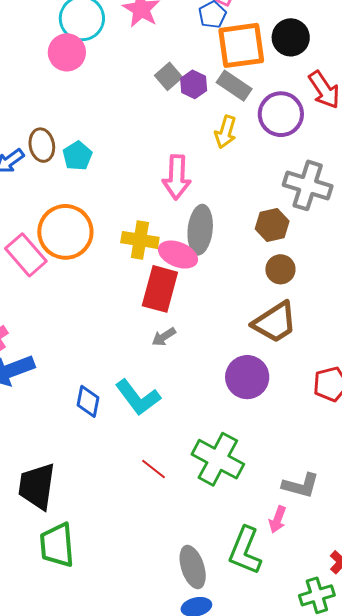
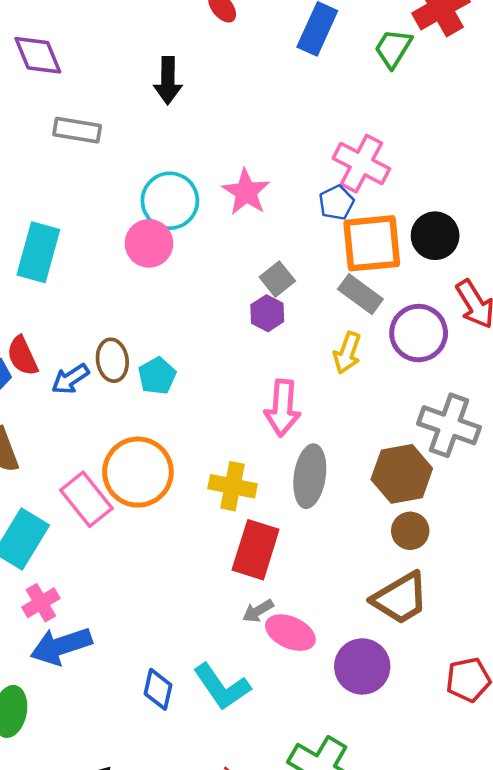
purple hexagon: (194, 84) -> (267, 313), moved
brown hexagon: (272, 225) -> (402, 474), size x1.4
pink ellipse: (178, 255) -> (290, 633), moved

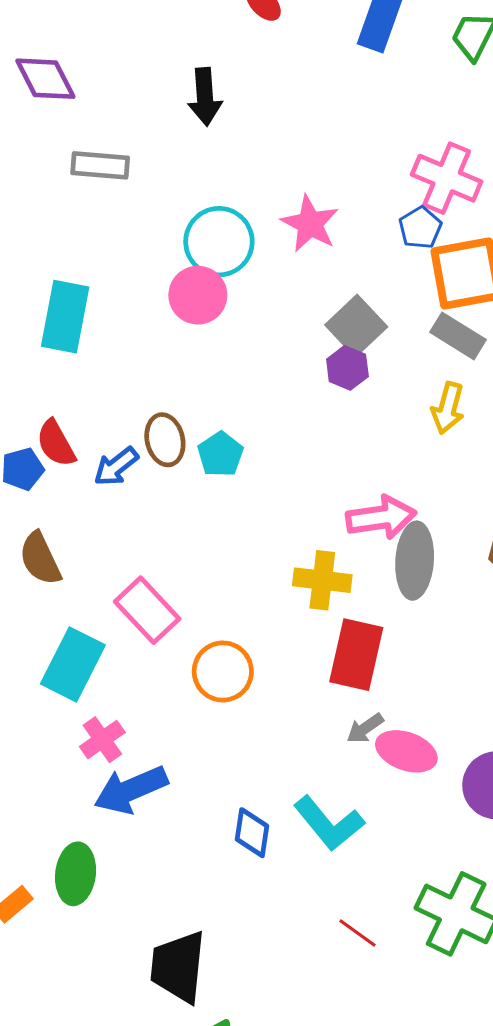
gray square: (277, 279) -> (356, 326), size x1.4
pink arrow: (283, 408) -> (381, 517), moved, turned -98
orange circle: (138, 472) -> (223, 671), moved, size x0.7

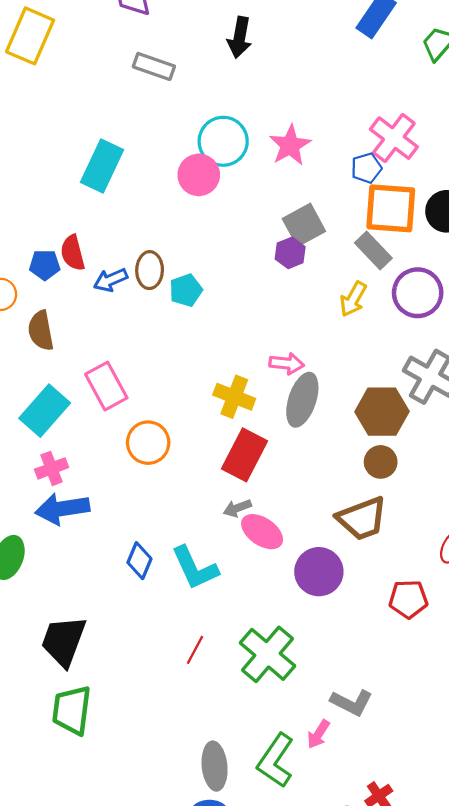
pink arrow: (381, 517) -> (287, 364), size x0.7
red line: (358, 933) -> (195, 650), turned 68

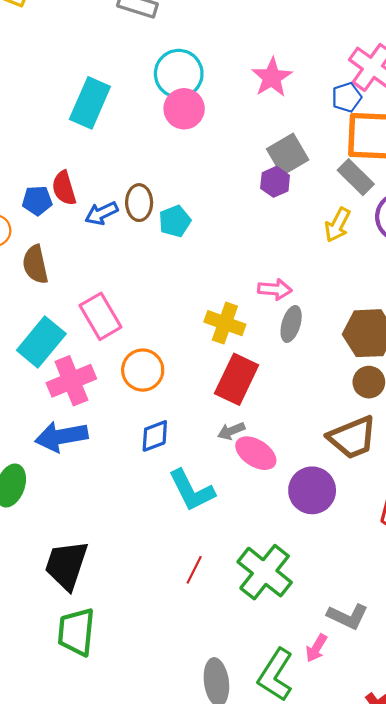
cyan circle: (223, 141) -> (179, 74), moved
gray ellipse: (302, 400) -> (291, 324), size x0.7
pink cross: (52, 468) -> (71, 381), moved, size x1.5
blue diamond: (139, 561) -> (155, 436), moved, turned 48

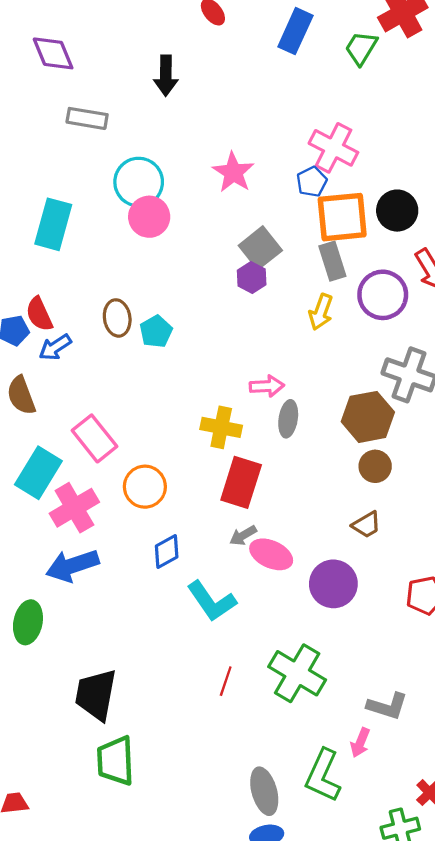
gray rectangle: (356, 177) -> (332, 261), turned 36
blue arrow: (102, 213) -> (55, 347), moved
brown trapezoid: (352, 438) -> (366, 525), size x0.6

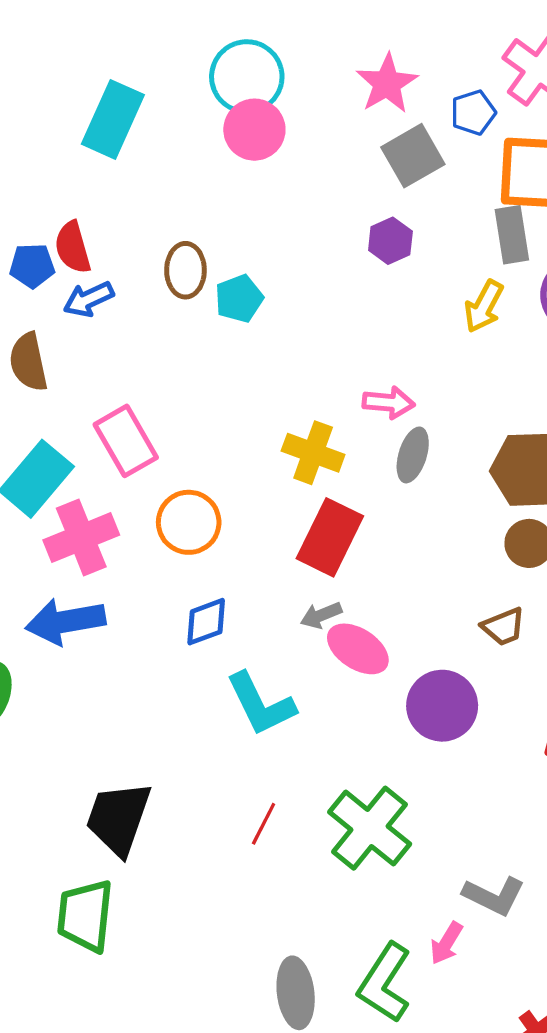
blue pentagon: (312, 182) -> (473, 113), moved
gray square: (260, 248) -> (413, 156), moved
black trapezoid: (96, 695) -> (118, 818), moved

